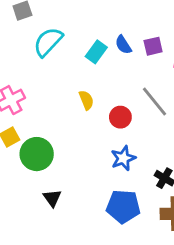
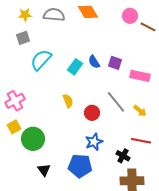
purple square: (153, 46) -> (115, 63), turned 32
blue pentagon: (123, 207) -> (80, 166), moved

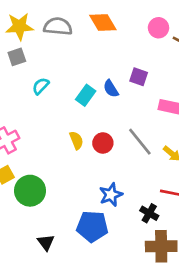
yellow star: (25, 15) -> (19, 26), size x1.5
cyan semicircle: (41, 60) -> (41, 86), size x0.6
purple square: (115, 63) -> (139, 77), moved
red circle: (92, 113) -> (103, 143), moved
black triangle: (44, 170) -> (46, 242), moved

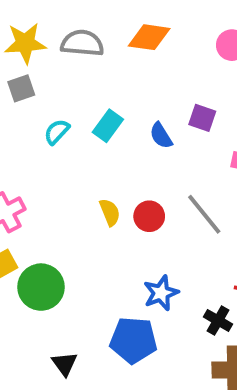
orange diamond: (103, 22) -> (149, 37), turned -52
cyan rectangle: (86, 95) -> (108, 126), moved

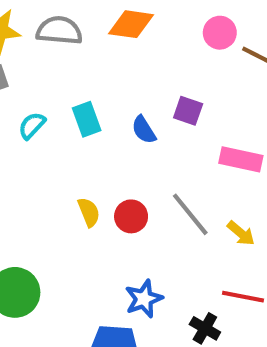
cyan rectangle: (108, 126) -> (87, 119), turned -56

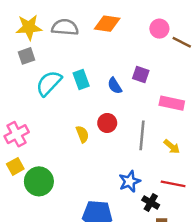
cyan semicircle: (32, 126) -> (49, 83), size x1.6
gray line: (190, 214) -> (142, 135), turned 44
red circle: (131, 216) -> (107, 123), moved
blue star: (144, 299) -> (130, 181), moved

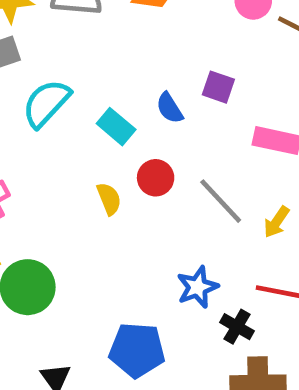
cyan rectangle: (81, 80) -> (116, 127), moved, turned -30
gray line: (142, 135) -> (221, 201), turned -48
yellow arrow: (172, 147) -> (277, 222), turned 84

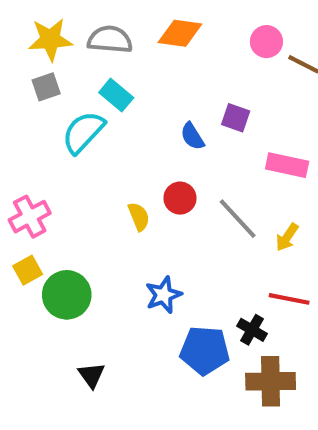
cyan rectangle: (116, 127) -> (116, 95), moved
blue star: (197, 287) -> (164, 295), moved
blue pentagon: (137, 350) -> (205, 350), moved

